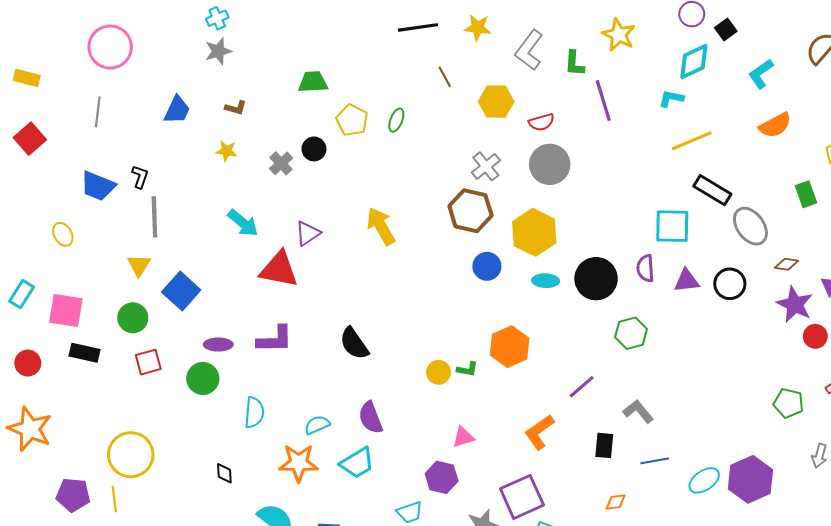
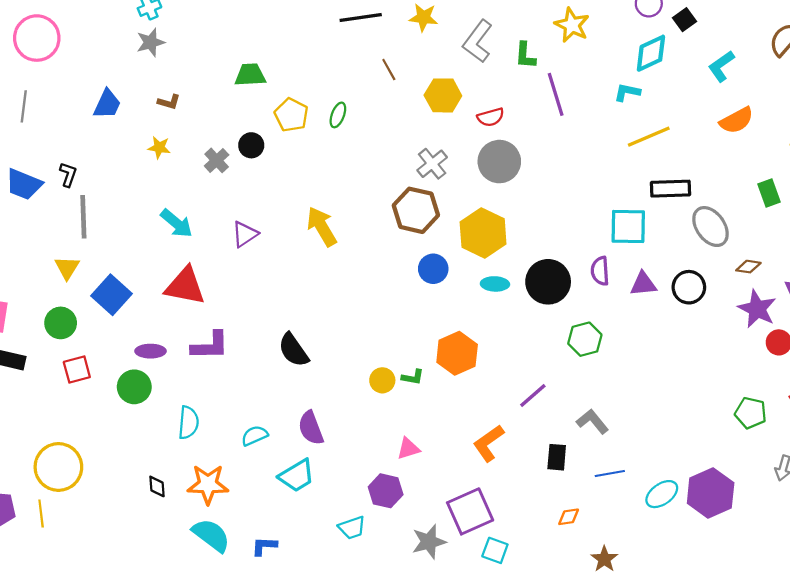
black rectangle: (712, 190) -> (670, 189), turned -33
red triangle: (279, 269) -> (185, 286), moved
orange star: (299, 463) -> (208, 484), moved

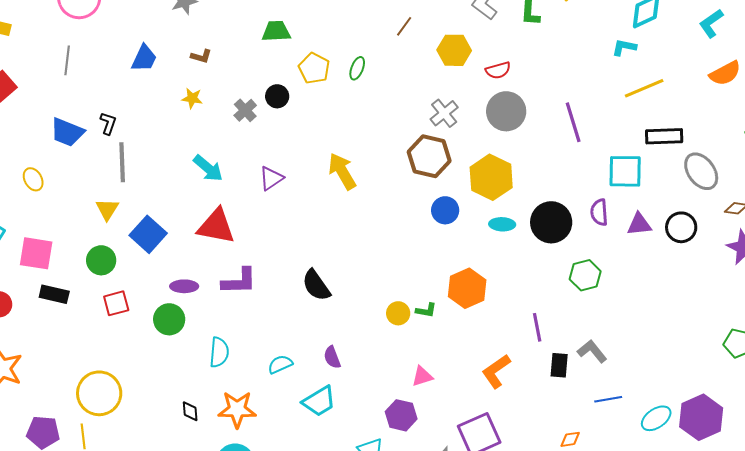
brown line: (389, 69) -> (404, 26), turned 65
purple line: (556, 94) -> (573, 122), moved
purple line: (533, 396) -> (537, 327), turned -60
purple semicircle: (311, 428) -> (332, 357), size x0.7
black rectangle: (557, 457) -> (559, 365), moved

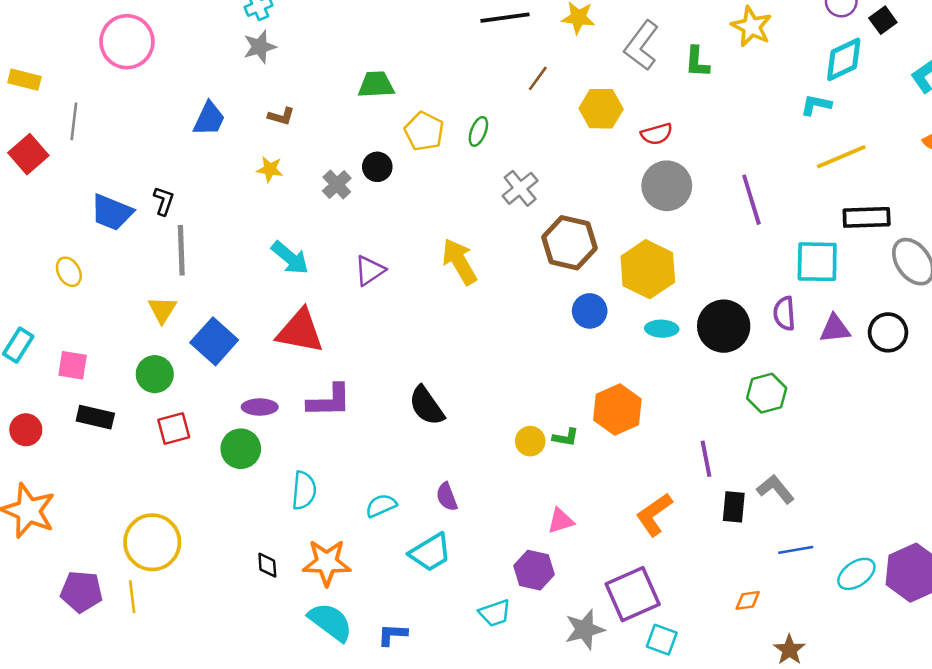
gray line: (67, 60) -> (74, 121), moved
gray cross: (444, 113) -> (520, 188), moved
pink square: (36, 253) -> (73, 365), size x0.7

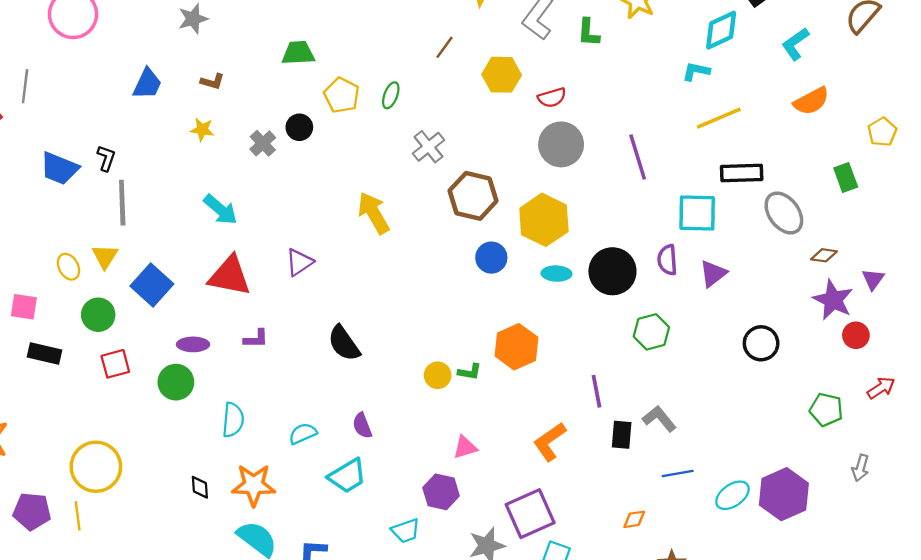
purple triangle: (370, 270) -> (299, 262), moved
yellow ellipse: (69, 272) -> (68, 267), moved
purple triangle: (835, 329) -> (713, 274), turned -32
black circle: (888, 332) -> (761, 343), moved
purple L-shape: (329, 401) -> (256, 339), size x0.6

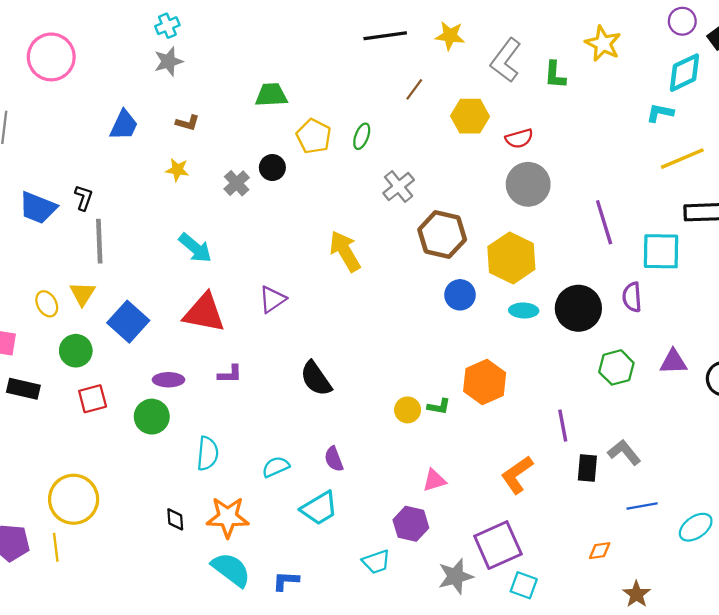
purple line: (638, 157) -> (604, 222), moved
purple triangle: (713, 274) -> (673, 362), moved, turned 36

